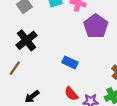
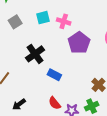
black cross: (26, 40) -> (35, 54), moved

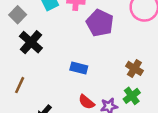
black cross: (35, 54) -> (31, 42), moved

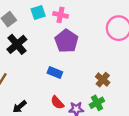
purple pentagon: (100, 23) -> (66, 41), moved

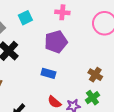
pink cross: (61, 15) -> (62, 12), moved
purple pentagon: (66, 41) -> (56, 42), turned 30

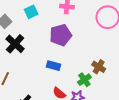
green cross: (92, 98) -> (84, 80), moved

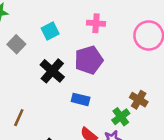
black cross: (15, 44) -> (52, 71), moved

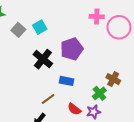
pink cross: (96, 23) -> (97, 17), moved
gray square: (16, 44) -> (18, 30), moved
brown line: (19, 118) -> (48, 99), moved, turned 32

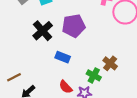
green cross: (99, 93) -> (94, 75), turned -32
brown line: (48, 99) -> (14, 77), moved

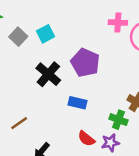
purple pentagon: (74, 26) -> (85, 63), turned -30
brown line: (14, 77) -> (19, 123), moved

